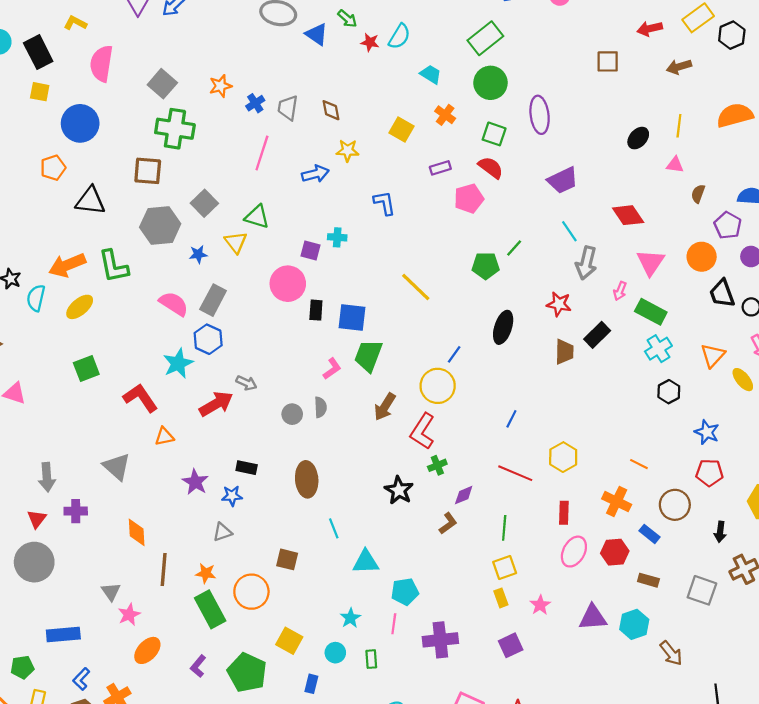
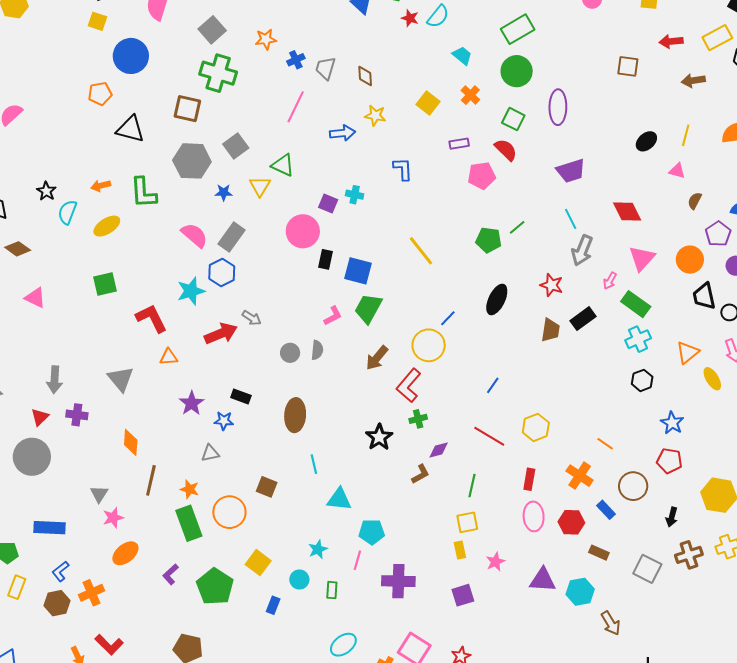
orange arrow: (67, 265) -> (101, 186), size x0.6
pink ellipse: (574, 552) -> (534, 516), turned -40

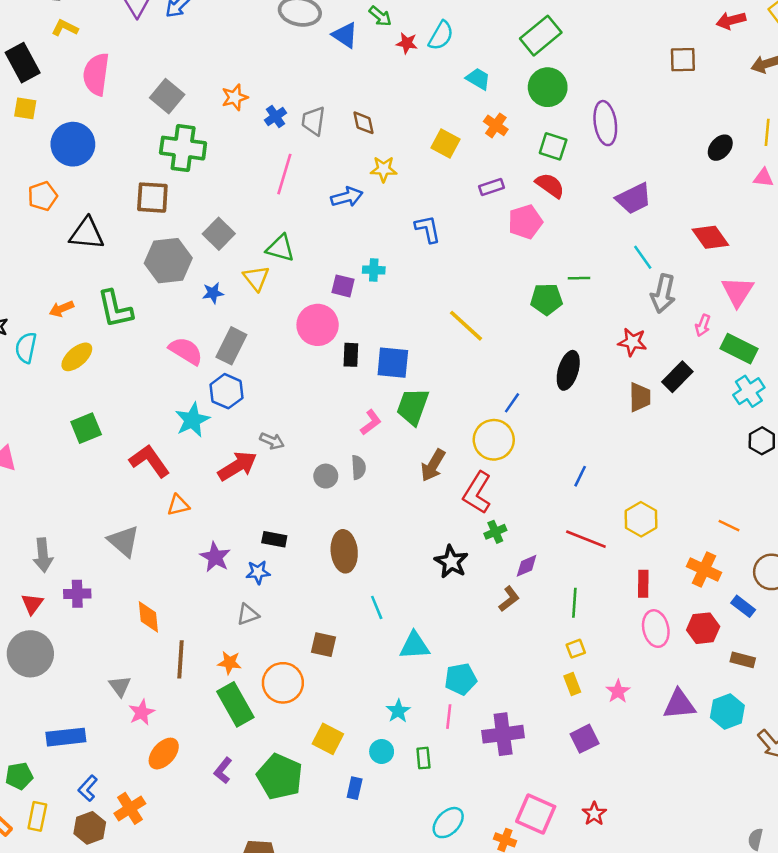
green line: (517, 227) -> (579, 278), turned 48
yellow square: (467, 522) -> (576, 649), size x0.7

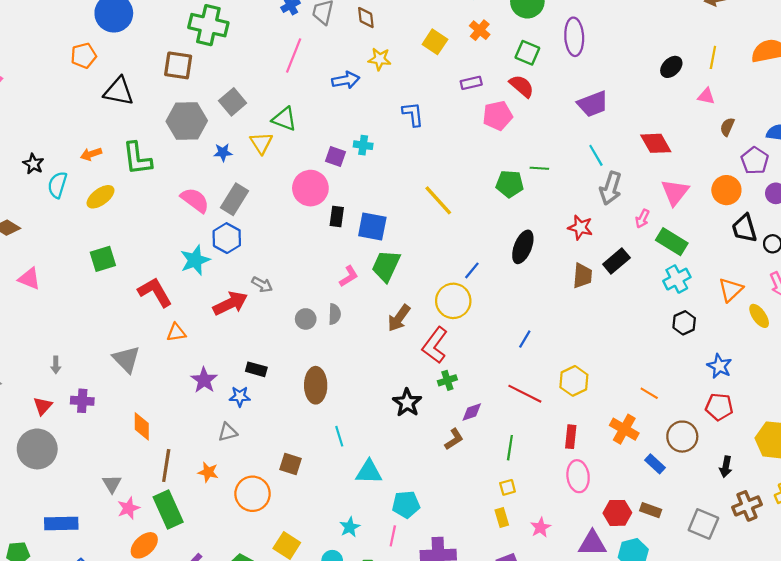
gray arrow: (43, 555) -> (56, 365), size x0.6
red hexagon: (703, 628) -> (617, 513), moved
green rectangle: (235, 704) -> (168, 509), moved

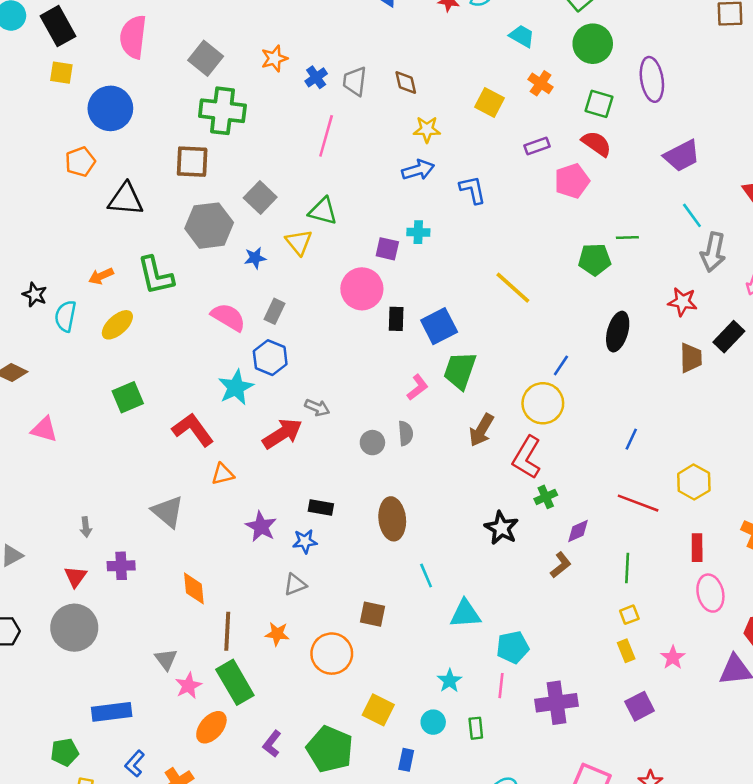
blue arrow: (346, 80) -> (418, 170), moved
gray rectangle: (235, 199) -> (275, 311), size x0.7
blue square: (372, 226) -> (439, 326), turned -32

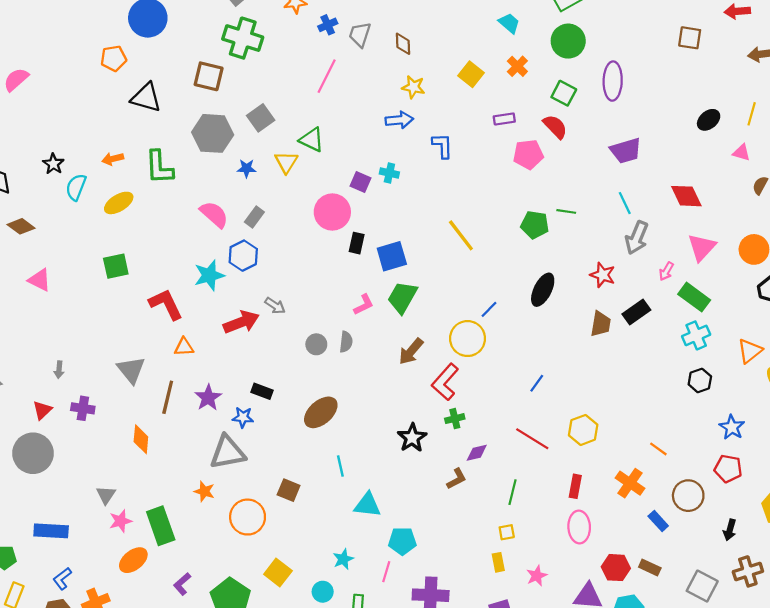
brown ellipse: (392, 519) -> (321, 412), turned 44
gray triangle: (295, 585) -> (228, 452), size x1.8
brown line: (227, 631) -> (168, 397), moved

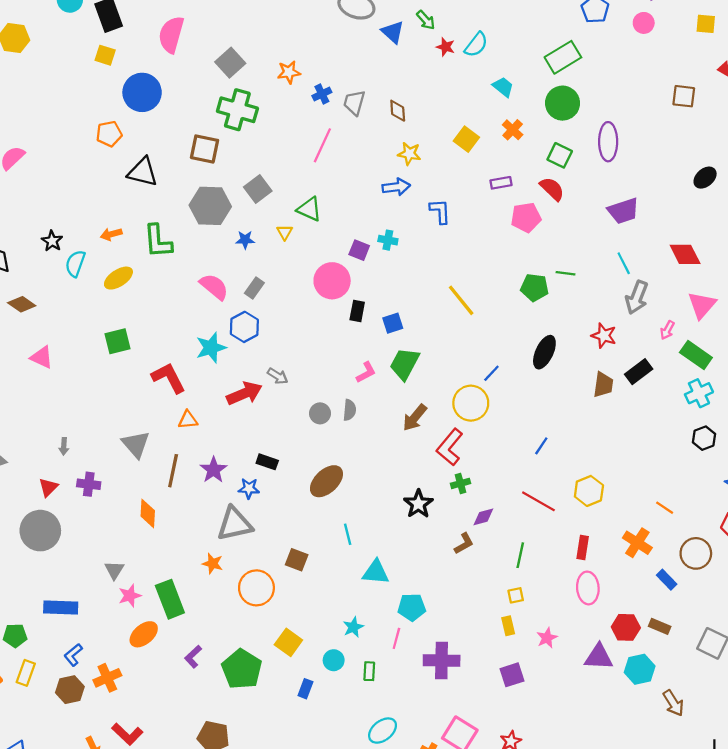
yellow triangle: (286, 162) -> (285, 232), size x0.7
blue square: (392, 256) -> (393, 323), size x0.7

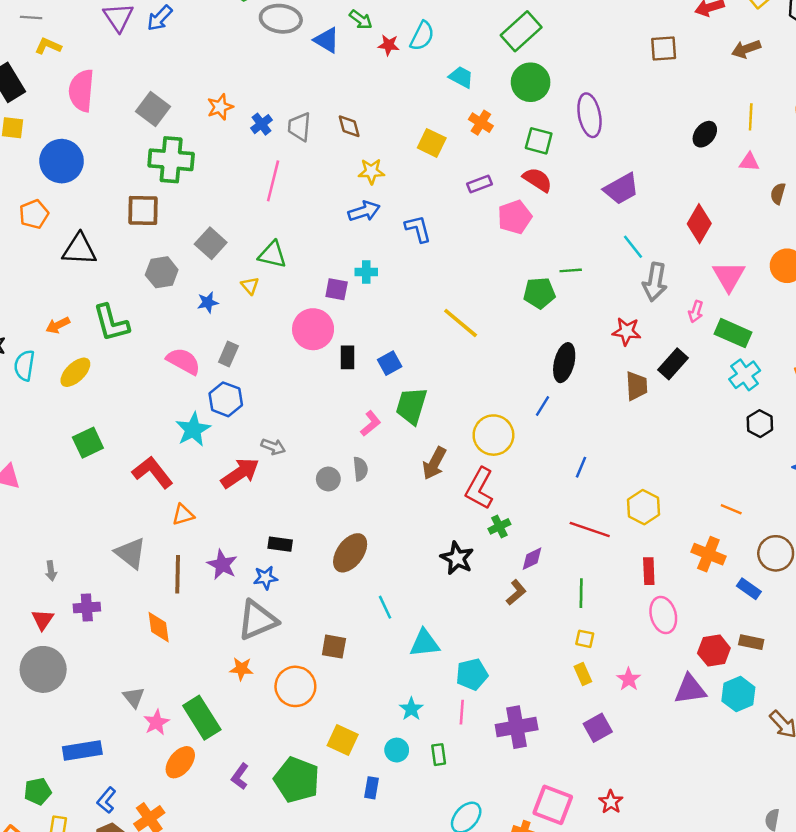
gray hexagon: (210, 206) -> (162, 272), size x0.7
red diamond: (685, 254) -> (699, 224), turned 68
blue line: (491, 373) -> (542, 406), moved
yellow square: (516, 595) -> (585, 639), turned 35

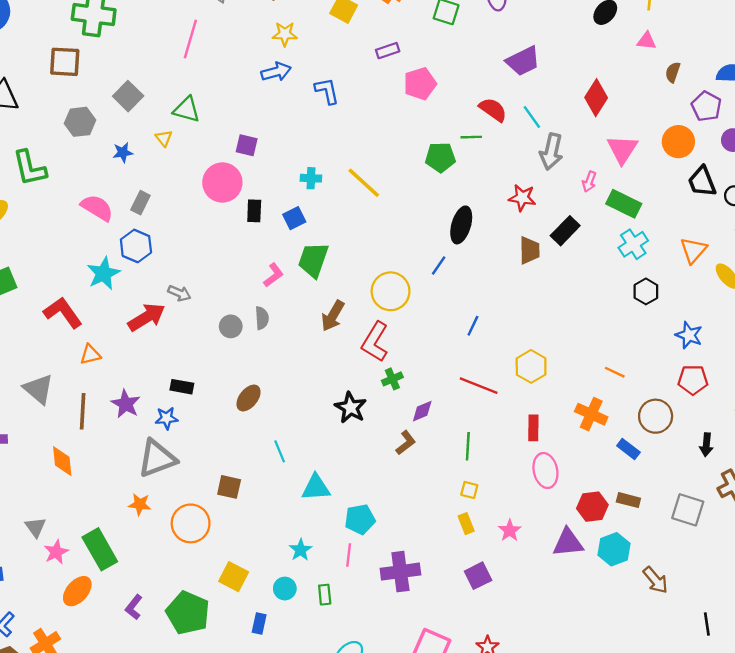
red semicircle: (537, 180) -> (493, 110), moved
cyan cross: (366, 272) -> (311, 178), moved
brown ellipse: (350, 553) -> (249, 398), size x0.7

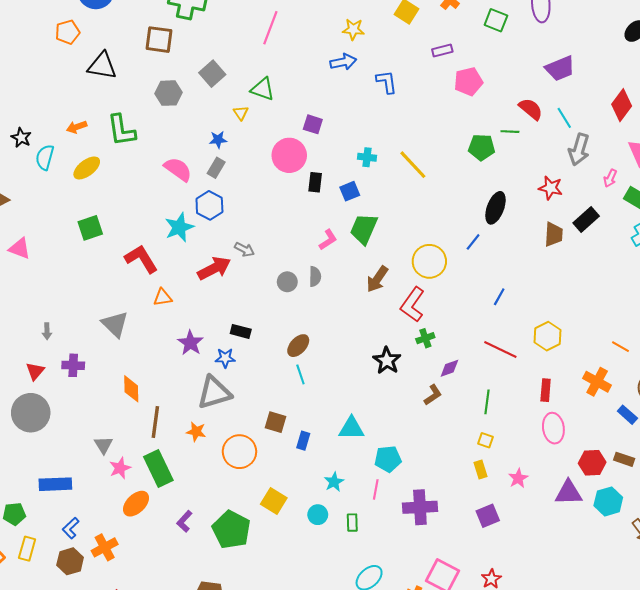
blue star: (123, 152) -> (218, 140), moved
brown line: (83, 411) -> (155, 422), moved
cyan line: (280, 451) -> (300, 374), moved
blue rectangle: (259, 624) -> (303, 441), moved

